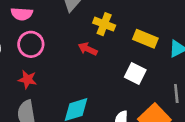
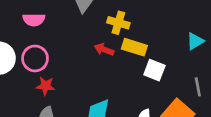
yellow rectangle: (145, 39) -> (134, 47), moved
pink circle: (31, 44) -> (35, 58), moved

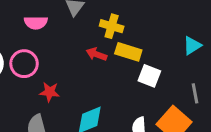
pink semicircle: (34, 20) -> (36, 23), moved
red star: (46, 86) -> (50, 92), moved

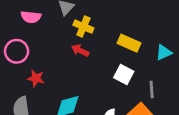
yellow cross: (112, 26) -> (83, 27), moved
yellow rectangle: (128, 52) -> (129, 43), moved
gray line: (195, 93) -> (152, 89), moved

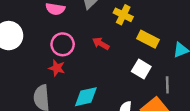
yellow cross: (83, 27) -> (123, 15), moved
pink circle: (17, 51) -> (63, 44), moved

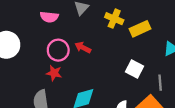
yellow rectangle: (148, 39) -> (140, 29), moved, turned -48
red arrow: (101, 44) -> (83, 47), moved

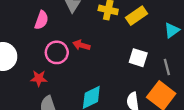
pink semicircle: (49, 17) -> (41, 20), turned -66
red star: (54, 73) -> (39, 78), moved

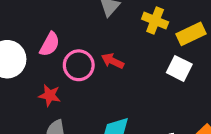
pink semicircle: (41, 20) -> (50, 44), moved
white square: (138, 58) -> (179, 68), moved

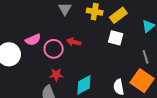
pink semicircle: (50, 44) -> (33, 40), turned 49
red star: (50, 95) -> (56, 75), moved

